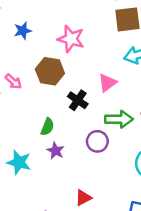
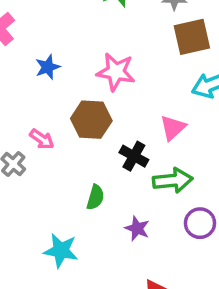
green arrow: (119, 119) -> (173, 180), moved
purple circle: (97, 141) -> (200, 223), moved
purple star: (56, 151) -> (137, 228), moved

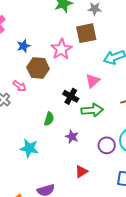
brown square: (192, 37) -> (86, 33), moved
pink star: (116, 72) -> (61, 49), turned 30
brown hexagon: (91, 120) -> (38, 68), moved
purple circle: (200, 223) -> (107, 145), moved

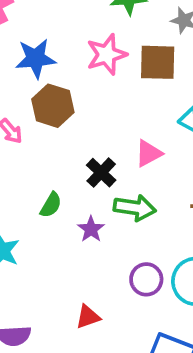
blue star: (23, 46) -> (36, 58), size x1.5
pink star: (61, 49) -> (107, 54), moved
purple star: (72, 137) -> (91, 229), moved

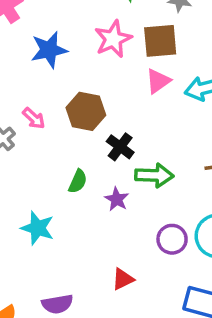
brown hexagon: (53, 106) -> (86, 111), moved
pink triangle: (149, 153) -> (158, 81), moved

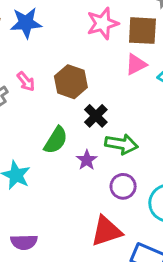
blue star: (49, 50) -> (26, 23), moved
green semicircle: (78, 181) -> (56, 140), size x1.4
purple circle: (172, 239) -> (123, 186), moved
red triangle: (123, 279) -> (106, 231), moved, size x1.6

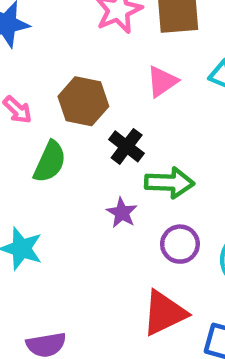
pink triangle: (136, 64) -> (162, 81), moved
green semicircle: (56, 140) -> (50, 162), moved

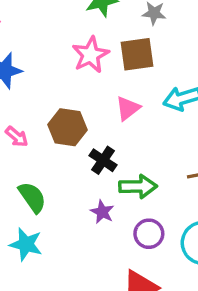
green semicircle: (50, 162) -> (32, 197), moved, turned -56

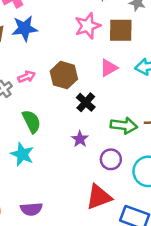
pink arrow: (17, 137) -> (27, 77), turned -70
green arrow: (138, 186) -> (124, 126), moved

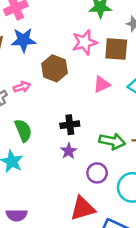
brown hexagon: (64, 75) -> (55, 68), moved
black cross: (86, 102) -> (70, 125), moved, turned 36

